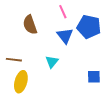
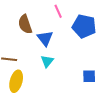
blue triangle: (65, 36) -> (45, 38), moved

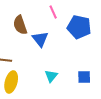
cyan triangle: (47, 61) -> (51, 76), moved

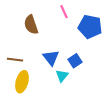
blue triangle: (40, 39) -> (51, 58), moved
blue square: (84, 77) -> (75, 61), moved, turned -32

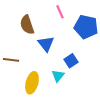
blue triangle: (51, 58) -> (46, 44), moved
yellow ellipse: (22, 82) -> (32, 83), moved

